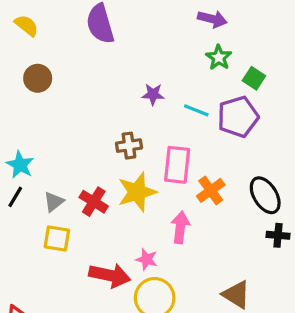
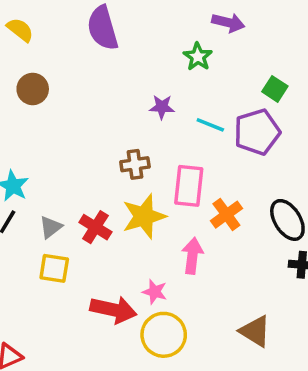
green star: (219, 57) -> (198, 57), moved

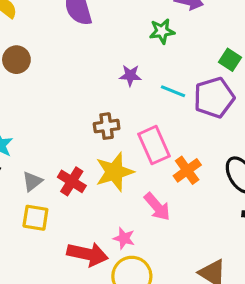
green star: (198, 57) -> (162, 31), turned 30
pink rectangle: (189, 186) -> (154, 145), turned -30
pink arrow: (192, 256) -> (157, 207), turned 132

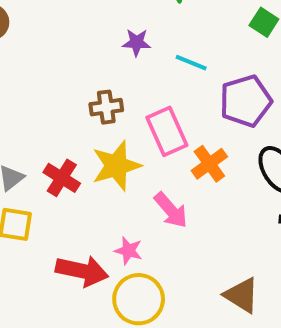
purple pentagon: (214, 98) -> (246, 101), moved

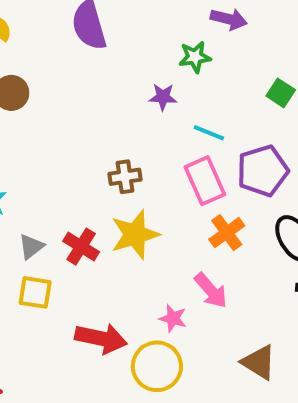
purple star: (137, 42) -> (163, 97), moved
pink rectangle: (167, 131) -> (205, 181), moved
pink arrow: (171, 210) -> (211, 290), moved
pink star: (128, 251) -> (173, 318), moved

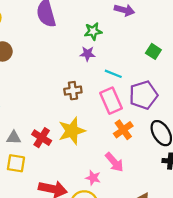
green star: (195, 57) -> (93, 31), moved
brown cross: (125, 177) -> (73, 91), moved
gray triangle: (31, 247) -> (14, 138), turned 40

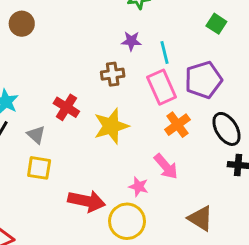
purple star: (87, 54) -> (131, 41), moved
cyan line: (113, 74) -> (164, 53), turned 54
gray triangle: (14, 138) -> (36, 135), turned 40
red cross: (42, 138) -> (66, 107), moved

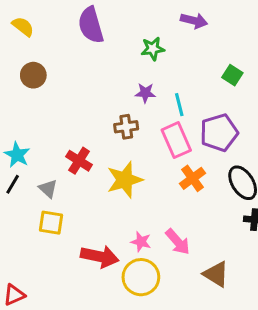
pink arrow: (166, 166) -> (178, 242), moved
pink star: (139, 187) -> (141, 242), moved

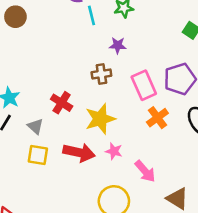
brown circle: (33, 75) -> (15, 17), moved
cyan line: (179, 105) -> (91, 15), moved
pink star: (141, 242) -> (114, 151), moved
red arrow: (100, 256) -> (79, 153), moved

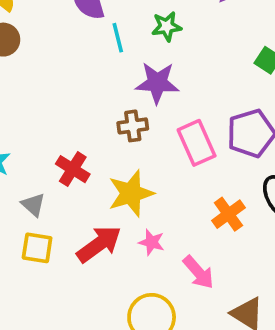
purple star: (118, 45) -> (157, 83), size x1.6
orange cross: (157, 118) -> (228, 214), moved
red arrow: (79, 153) -> (99, 244), turned -48

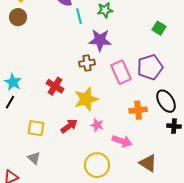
gray triangle: (33, 205) -> (34, 158), moved
orange cross: (228, 214) -> (138, 110), turned 30
red arrow: (99, 244) -> (69, 126), size x0.7
pink arrow: (198, 272) -> (122, 141), turned -30

